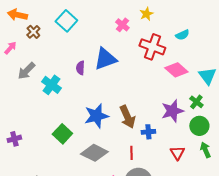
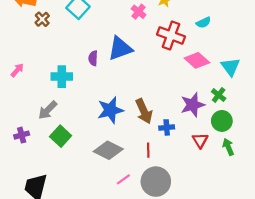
pink arrow: (10, 48) -> (17, 70), moved
gray arrow: (26, 71) -> (48, 110), moved
cyan cross: (51, 85) -> (62, 77), turned -36
green square: (62, 134) -> (61, 136), moved
red triangle: (177, 153) -> (200, 140), moved

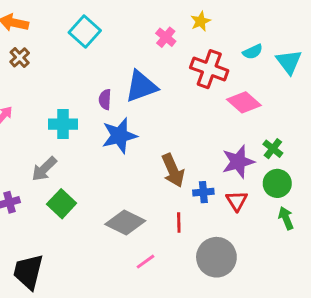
brown cross: (42, 19) -> (20, 57), moved
cyan triangle: (230, 67) -> (289, 62), moved
blue star: (110, 110) -> (119, 136), moved
red triangle: (200, 140) -> (237, 201), moved
gray circle: (156, 182) -> (216, 257), moved

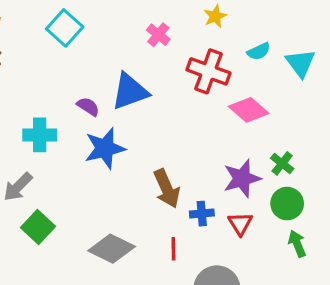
yellow star: (201, 21) -> (215, 16), moved
purple semicircle: (105, 99) -> (88, 107), turned 120

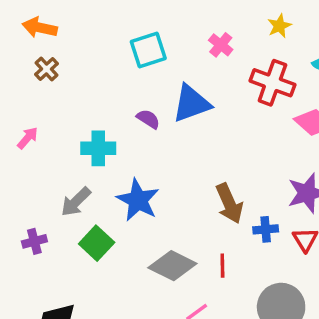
cyan square: (65, 28) -> (148, 50), moved, turned 30
blue star: (105, 148) -> (138, 200), moved, turned -30
red line: (173, 249) -> (222, 266), moved

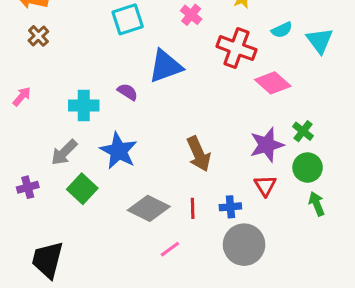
purple semicircle: (148, 119) -> (128, 92), moved
blue cross: (266, 229) -> (230, 207), moved

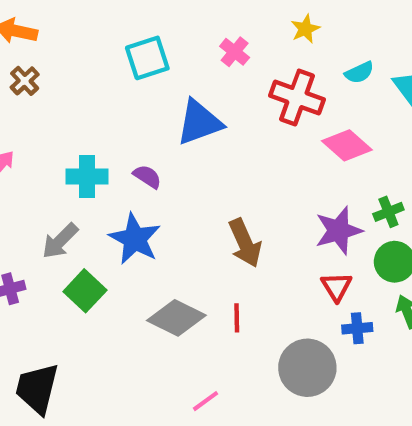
purple semicircle: (128, 92) -> (147, 176), moved
green cross: (303, 131) -> (388, 212), turned 30
blue cross: (230, 207) -> (357, 328), moved
pink line: (170, 249) -> (206, 401), moved

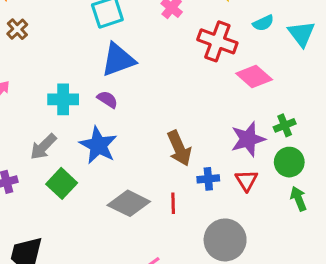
blue triangle: (199, 122) -> (118, 60), moved
blue cross: (357, 328) -> (208, 179), moved

